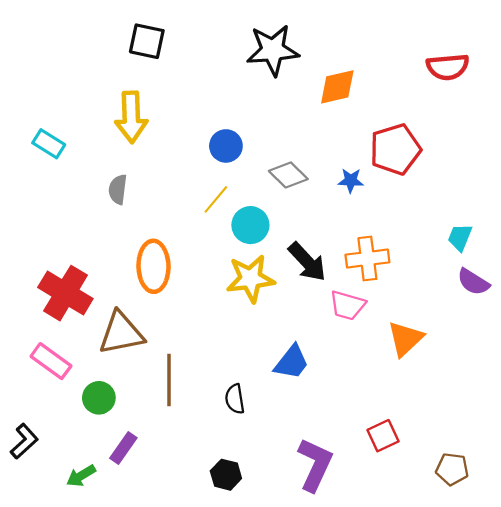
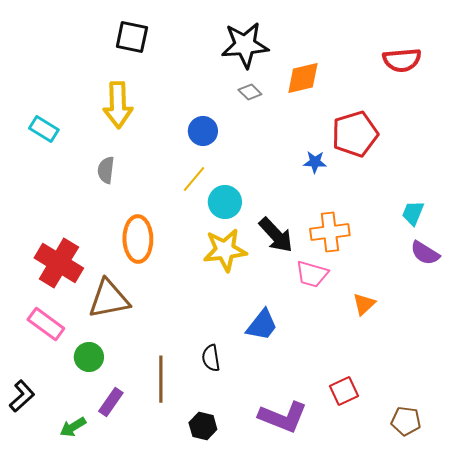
gray diamond: (288, 175) -> (250, 92), moved, size x0.7
orange triangle: (405, 339) -> (364, 304), size x0.7
brown line: (169, 380) -> (161, 379), moved
purple L-shape: (315, 465) -> (283, 417), turned 87

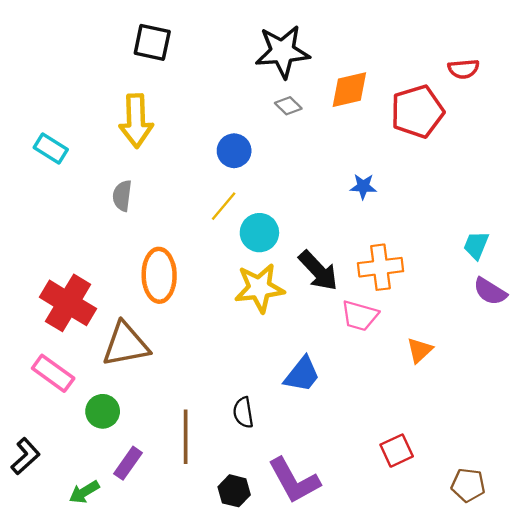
red semicircle: (402, 60) -> (464, 69), size x0.7
red pentagon: (355, 134) -> (417, 112), moved
purple L-shape: (283, 417) -> (294, 480), moved, turned 39

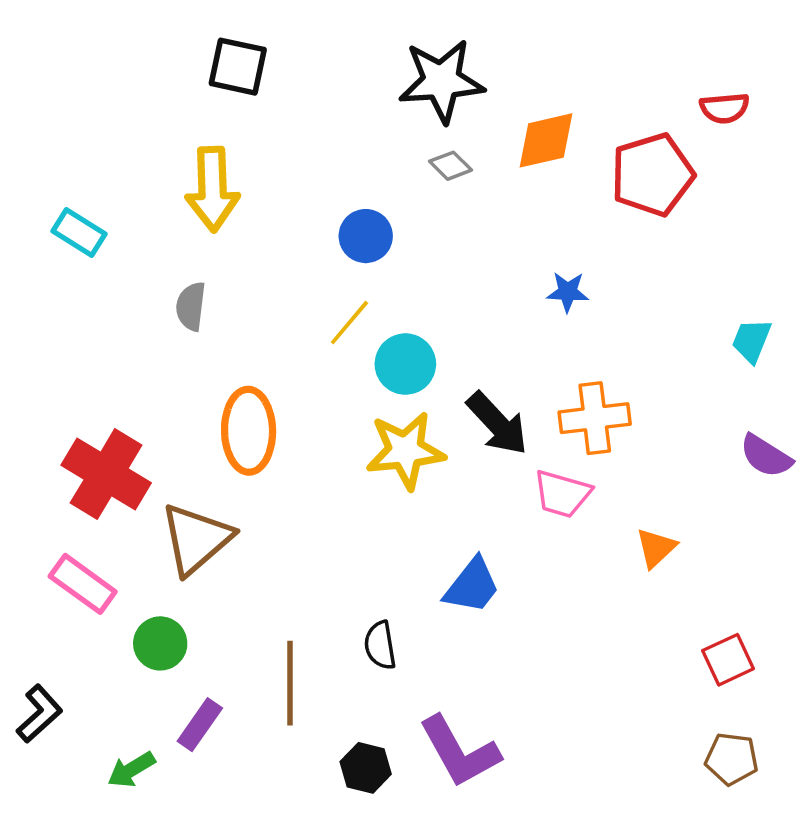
cyan trapezoid: (476, 245) -> (752, 341), moved
brown triangle: (126, 344) -> (196, 539), turned -30
red square: (397, 451) -> (728, 660), moved

